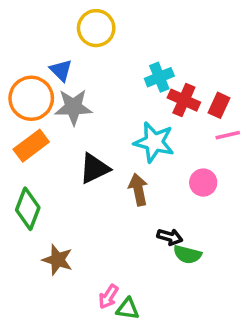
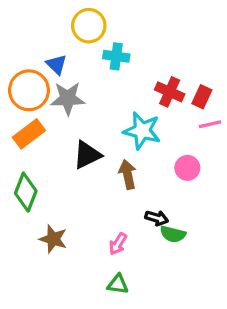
cyan cross: (159, 77) -> (116, 56), moved, turned 30
pink arrow: (108, 297) -> (118, 244), moved

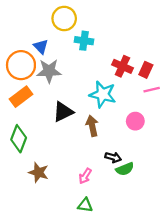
green semicircle: (173, 234) -> (125, 169), turned -36

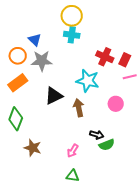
yellow circle: (64, 18) -> (72, 16), moved
orange circle: (21, 65) -> (18, 56), size x0.7

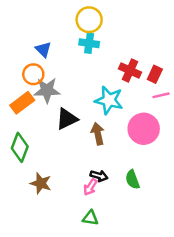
orange circle: (18, 56) -> (33, 74), moved
gray star: (42, 61) -> (47, 90), moved
pink circle: (116, 104) -> (144, 129), size x1.6
black arrow: (97, 135) -> (99, 176), moved
green semicircle: (107, 145) -> (132, 180), turned 91

